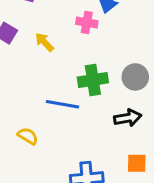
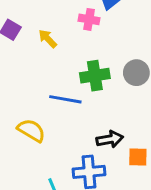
black arrow: (128, 118) -> (110, 139), moved
yellow semicircle: (28, 136) -> (31, 130), size x1.4

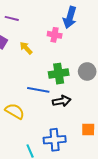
black arrow: (110, 139) -> (62, 101), moved

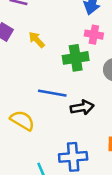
pink cross: (55, 35) -> (94, 35), moved
green cross: (59, 74) -> (76, 58), moved

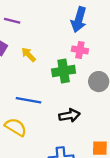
blue line: (52, 93) -> (29, 100), moved

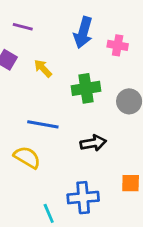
blue arrow: (79, 20) -> (83, 32), moved
pink cross: (80, 50) -> (118, 45), moved

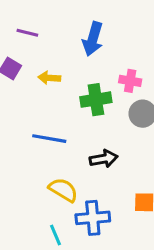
pink cross: (118, 45) -> (130, 81), moved
yellow arrow: (43, 68) -> (49, 78), turned -42
yellow semicircle: (27, 157) -> (63, 190), moved

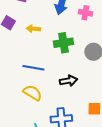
pink cross: (130, 81) -> (85, 13), moved
yellow semicircle: (63, 190) -> (32, 93), moved

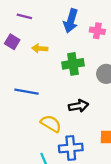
blue line: (33, 68) -> (27, 92), moved
yellow semicircle: (32, 93) -> (51, 124), moved

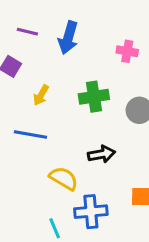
blue arrow: (71, 21) -> (68, 38), moved
yellow arrow: (40, 48) -> (41, 95), moved, turned -64

